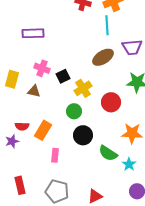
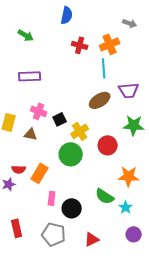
green circle: (74, 111) -> (71, 154), size x1.5
black circle: (83, 135) -> (72, 208), moved

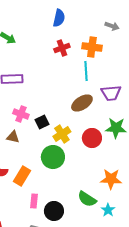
blue semicircle: (67, 15) -> (59, 18), moved
orange cross: (110, 44) -> (92, 47), turned 30
red cross: (80, 45) -> (62, 48), turned -35
red circle: (108, 145) -> (92, 138), moved

